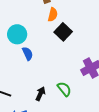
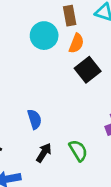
cyan circle: (17, 34) -> (44, 36), moved
blue semicircle: (28, 54) -> (35, 119), moved

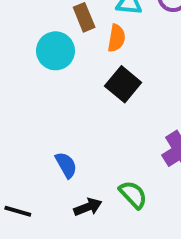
orange semicircle: (76, 43) -> (116, 38), moved
black arrow: (44, 153) -> (88, 207), turned 48

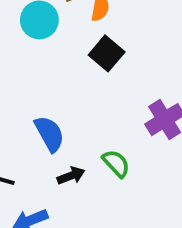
blue semicircle: (66, 165) -> (49, 134), size x1.4

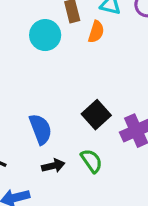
black square: (107, 53) -> (96, 115), moved

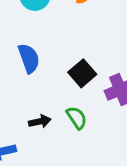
blue semicircle: (41, 129) -> (29, 58), moved

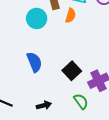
green semicircle: (77, 118) -> (81, 101), moved

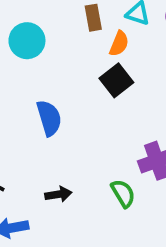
cyan circle: (37, 18) -> (27, 41), moved
black square: (72, 71) -> (116, 80), moved

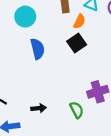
blue semicircle: (49, 118) -> (38, 49), moved

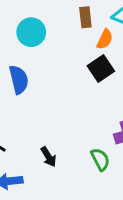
blue semicircle: (38, 49) -> (19, 80), moved
black arrow: (39, 108) -> (48, 157), turned 64

